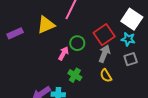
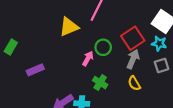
purple rectangle: (15, 33) -> (35, 70), moved

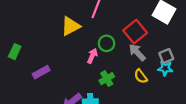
cyan star: (159, 44) -> (165, 68), moved
gray arrow: (133, 59) -> (137, 52), turned -60
green cross: (100, 83) -> (107, 79), turned 32

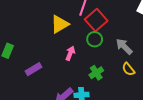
red square: (135, 32) -> (96, 20), moved
pink arrow: (92, 56) -> (70, 53), moved

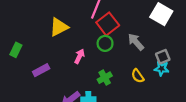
yellow triangle: (60, 24) -> (59, 27), moved
gray arrow: (124, 47) -> (136, 42), moved

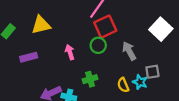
yellow triangle: (59, 27) -> (41, 25), moved
pink arrow: (79, 56) -> (70, 52), turned -56
cyan star: (162, 69) -> (140, 82), moved

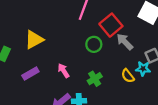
red square: (105, 27) -> (111, 25), moved
pink arrow: (70, 52) -> (64, 71), moved

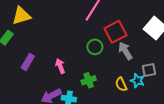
yellow triangle: (34, 40) -> (21, 16), moved
purple rectangle: (30, 73) -> (28, 62), turned -42

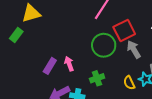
green circle: (95, 47) -> (104, 45), size x1.5
purple rectangle: (28, 62) -> (50, 66), moved

